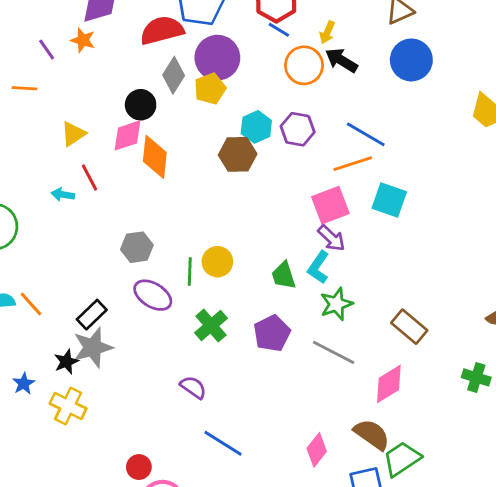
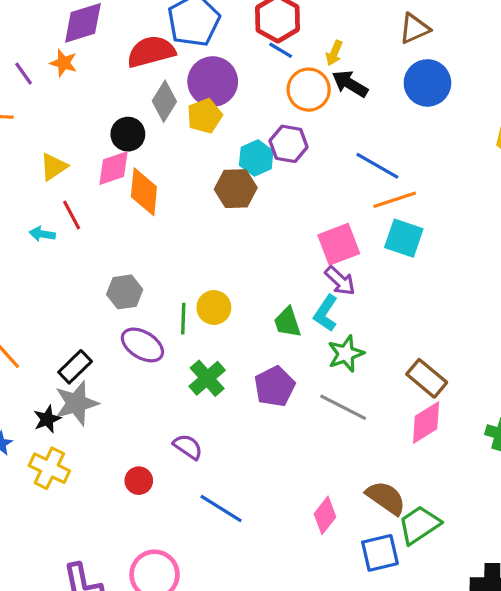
purple hexagon: (298, 129) -> (289, 144), moved
orange line: (353, 164) -> (395, 200), moved
pink diamond: (389, 384) -> (426, 423), moved
red circle: (139, 467) -> (139, 481), moved

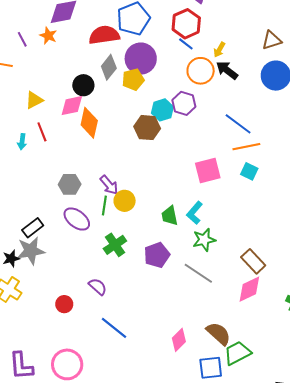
cyan arrow: (42, 234) -> (22, 142), turned -98
cyan square: (404, 238) -> (249, 171), size x0.7
purple arrow: (340, 281) -> (109, 185), moved

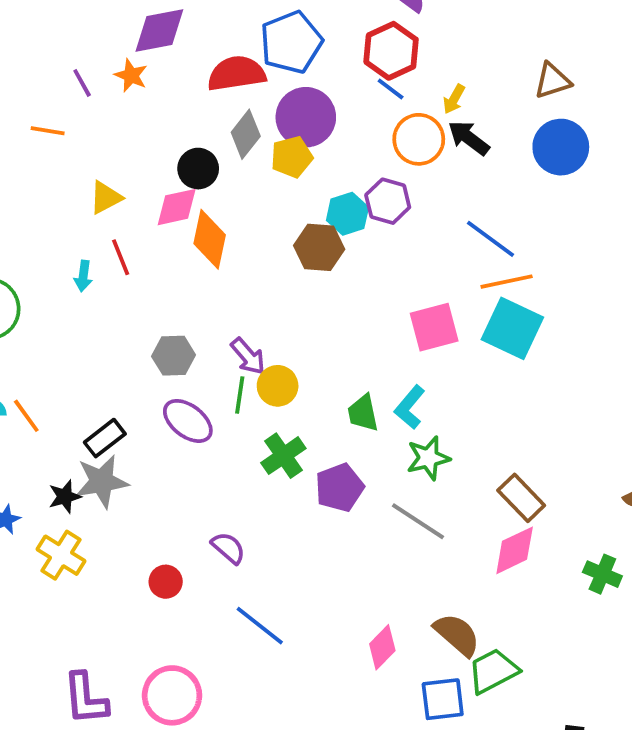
cyan square: (249, 171) -> (512, 328), size x1.8
green cross: (115, 245) -> (283, 456), moved

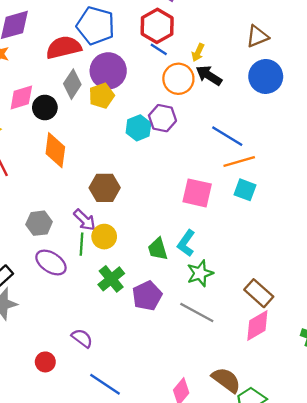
blue pentagon: (291, 42) -> (96, 26), turned -30
pink diamond: (177, 207) -> (21, 97), moved
brown hexagon: (319, 247) -> (105, 188), moved
pink square: (434, 327) -> (197, 193), turned 32
cyan square: (512, 328) -> (245, 190), size x0.6

